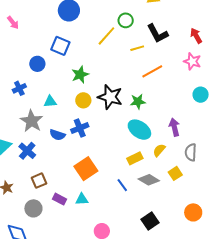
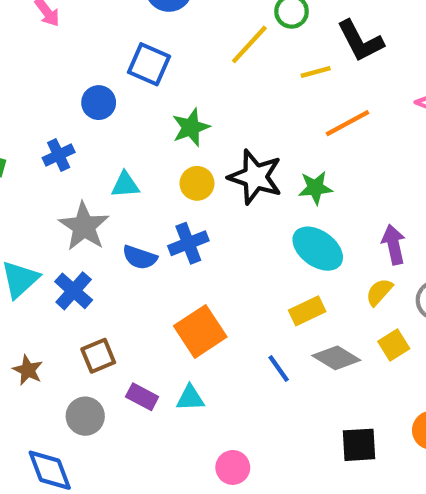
yellow semicircle: (159, 150) -> (379, 292), moved
black square: (150, 221) -> (359, 445), moved, turned 30

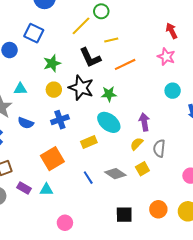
black L-shape: (360, 41) -> (90, 58), moved
blue cross: (188, 243) -> (60, 120), moved
yellow rectangle: (307, 311) -> (89, 142), moved

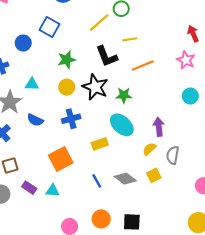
orange circle: (158, 209) -> (101, 219), moved

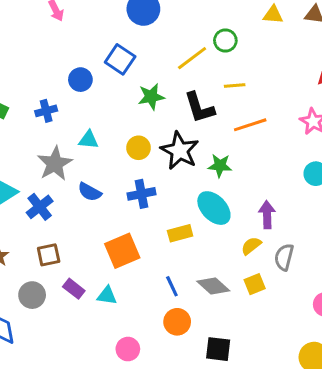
green star: (67, 60) -> (151, 97), moved
orange circle: (101, 219) -> (177, 322), moved

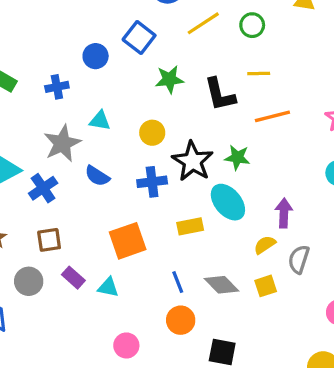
yellow line: (192, 58) -> (203, 23), moved
black star: (180, 151) -> (193, 161), moved

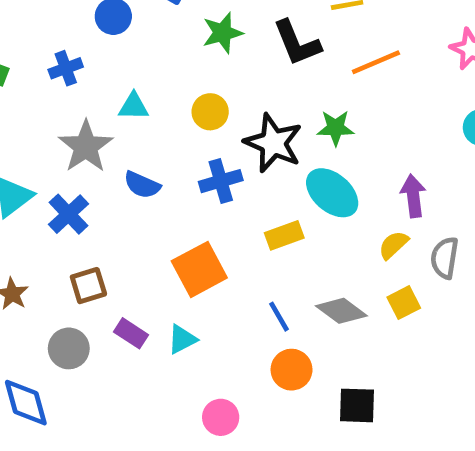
cyan triangle: (108, 287) -> (182, 339), turned -30

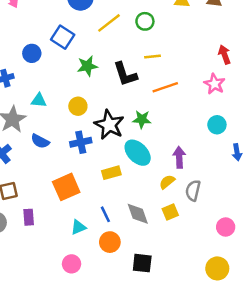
gray diamond: (341, 311) -> (138, 214), turned 30
purple rectangle: (131, 333) -> (29, 217), turned 49
cyan triangle: (182, 339) -> (78, 227), moved

